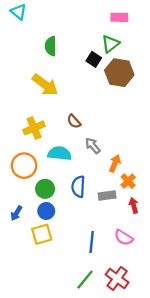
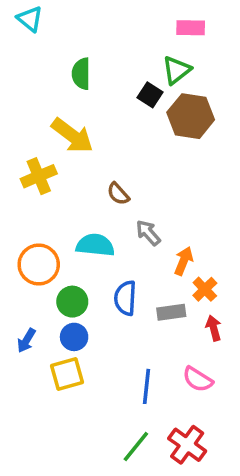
yellow cross: (34, 128) -> (39, 176), moved

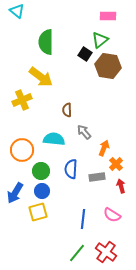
green semicircle: (81, 74) -> (46, 42), size x1.4
brown semicircle: (118, 194) -> (67, 110), turned 40
blue arrow: (26, 340) -> (15, 193), size x1.5

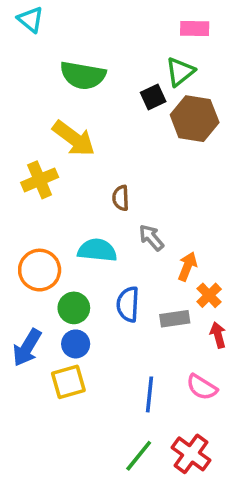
green semicircle: (46, 42) -> (83, 75), turned -80
black square: (85, 54) -> (153, 97), turned 32

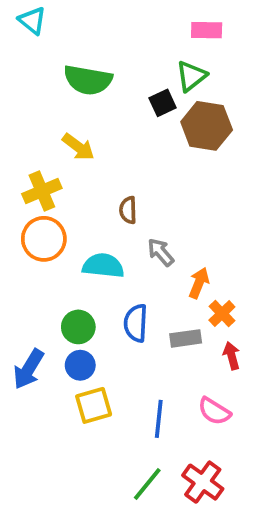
yellow arrow: (74, 138) -> (78, 147), size x0.7
orange circle: (40, 270) -> (44, 239), moved
yellow square: (68, 382) -> (94, 405), moved

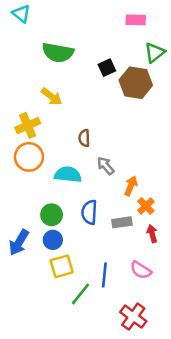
green triangle: (191, 76) -> (155, 53), moved
green line: (147, 484) -> (80, 294), moved

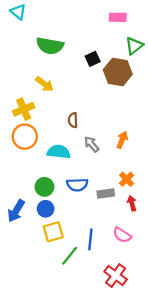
orange arrow: (131, 186) -> (122, 140), moved
blue semicircle: (89, 212) -> (77, 185), turned -95

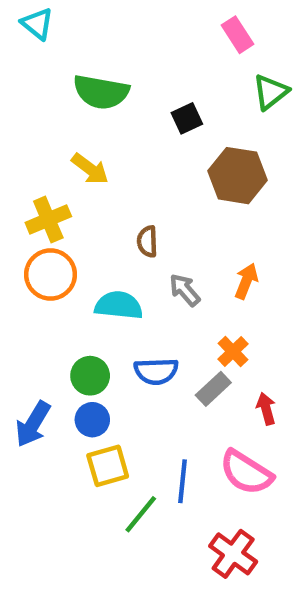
pink rectangle: (118, 17) -> (237, 35), turned 56
brown hexagon: (118, 72) -> (237, 176), moved
orange cross: (127, 179) -> (233, 351), moved
gray rectangle: (106, 193) -> (213, 389), turned -35
pink semicircle: (122, 235) -> (246, 472), size x1.4

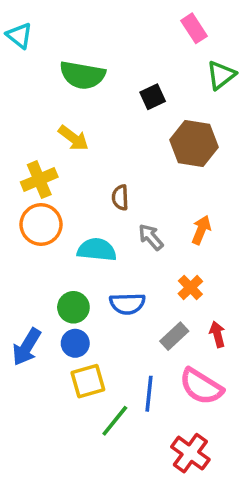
cyan triangle: (37, 24) -> (19, 36), moved
gray rectangle: (213, 389) -> (174, 336), moved

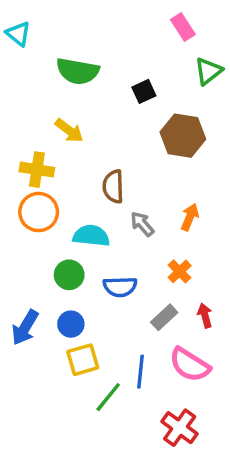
yellow cross: (39, 180) -> (37, 170), turned 32
brown semicircle: (120, 198) -> (113, 187), size x1.4
green circle: (73, 307) -> (69, 275), moved

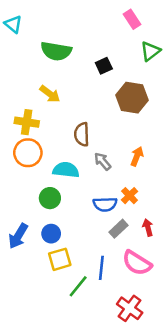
blue semicircle: (120, 287) -> (105, 204), moved

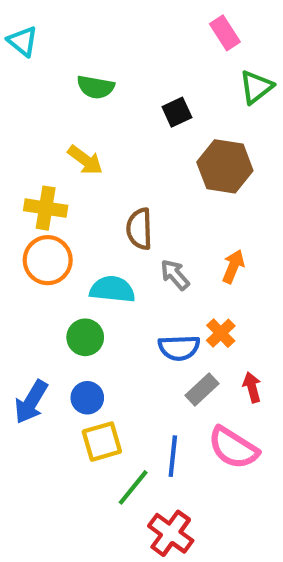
green semicircle: (56, 51) -> (96, 87), size x0.7
red cross: (130, 308) -> (171, 533), moved

